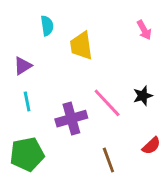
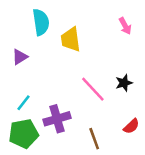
cyan semicircle: (47, 26) -> (41, 22), size x1.5
cyan line: (27, 101) -> (24, 103), moved, turned 49
purple cross: (71, 119) -> (57, 119), moved

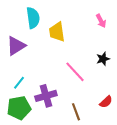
purple triangle: (20, 57) -> (16, 46), size x1.5
black star: (124, 83) -> (103, 59), moved

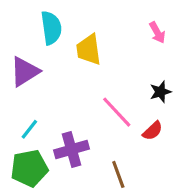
red semicircle: (106, 102) -> (153, 131), moved

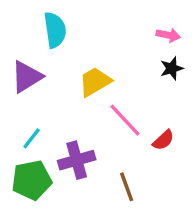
pink arrow: (157, 33) -> (168, 35), turned -50
yellow trapezoid: (89, 50) -> (95, 82), moved, turned 68
black star: (160, 92) -> (172, 68), moved

